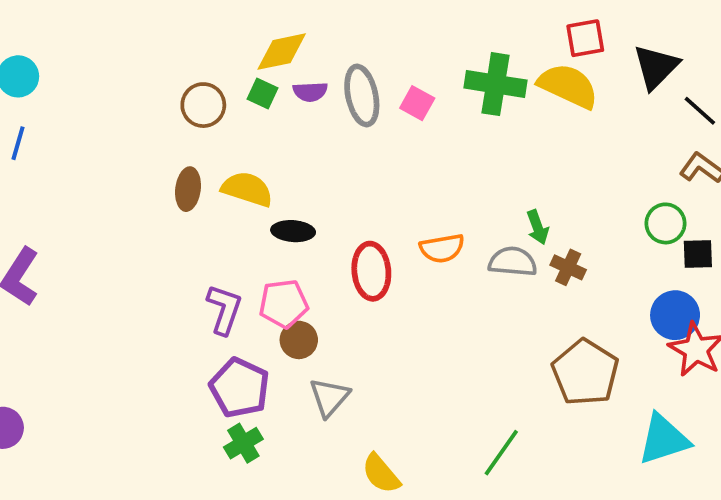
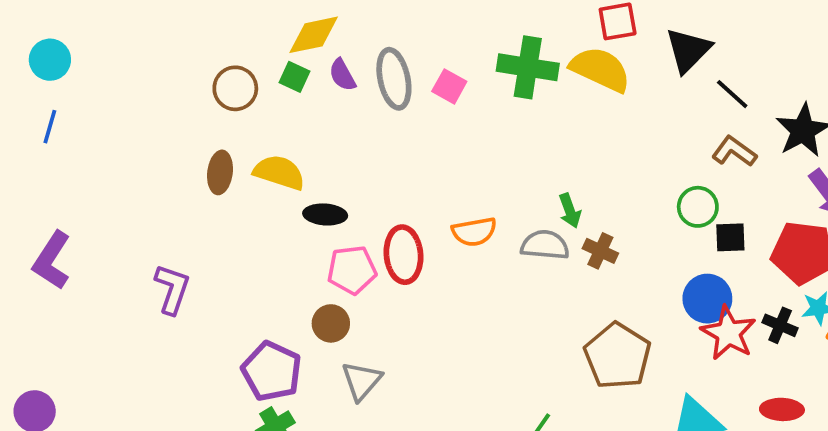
purple semicircle: (310, 92) -> (342, 75), turned 64
pink pentagon: (284, 304) -> (352, 270), moved
purple L-shape: (224, 309) -> (172, 289), moved

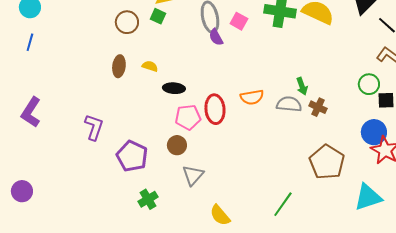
purple semicircle: (342, 75) -> (216, 37), moved
yellow semicircle: (279, 172) -> (150, 66), size x0.6
purple pentagon: (272, 371) -> (132, 156), moved

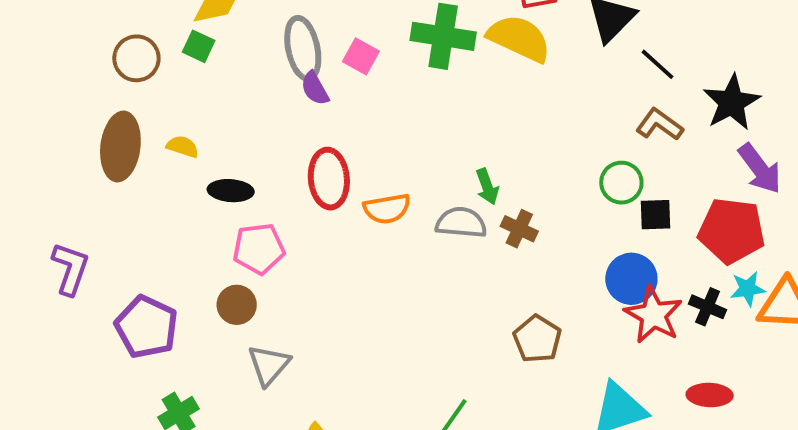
brown ellipse: (119, 66) -> (120, 147), size x1.5
red ellipse: (215, 109) -> (329, 179), moved
brown pentagon: (327, 162) -> (537, 339), size x0.7

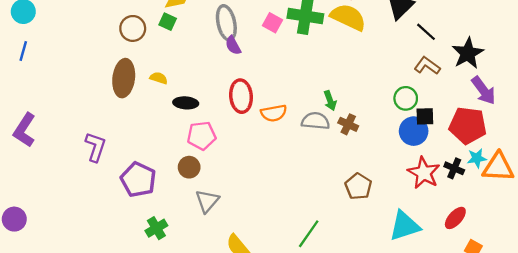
pink square: (361, 56) -> (273, 23), moved
blue circle: (631, 279) -> (414, 131), moved
red ellipse: (710, 395) -> (455, 218), turned -50

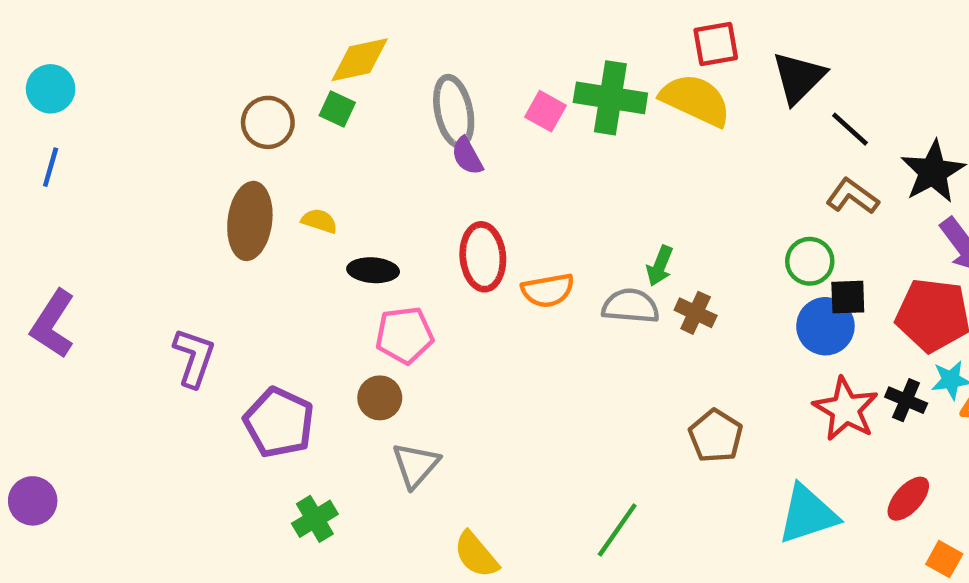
green arrow: (330, 101) -> (660, 266), turned 42

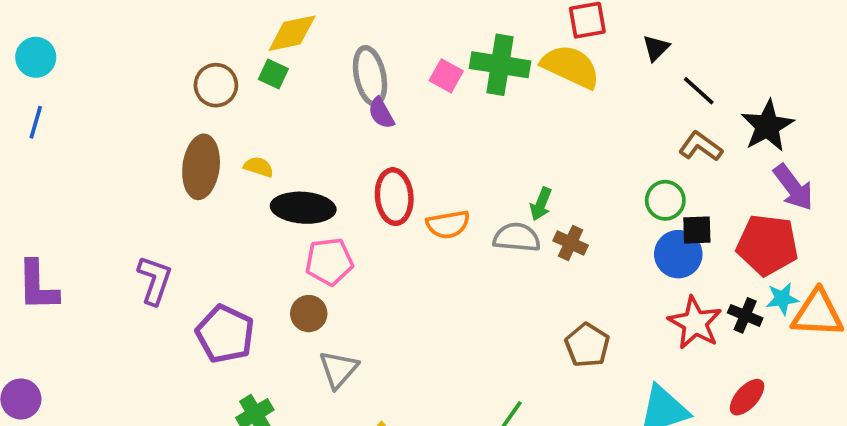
black triangle: (799, 78) -> (656, 48), size x0.6
black ellipse: (373, 270) -> (303, 208), size x1.5
purple L-shape: (53, 324) -> (38, 286), moved, turned -34

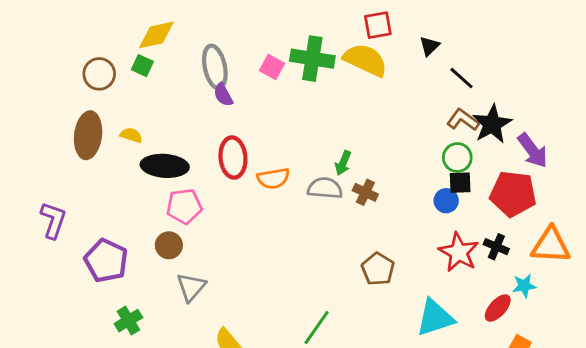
black star: (767, 126) -> (492, 124), moved
green circle: (665, 200) -> (457, 158), moved
blue circle: (678, 254) -> (446, 201), size x0.7
cyan star: (782, 299) -> (524, 286), moved

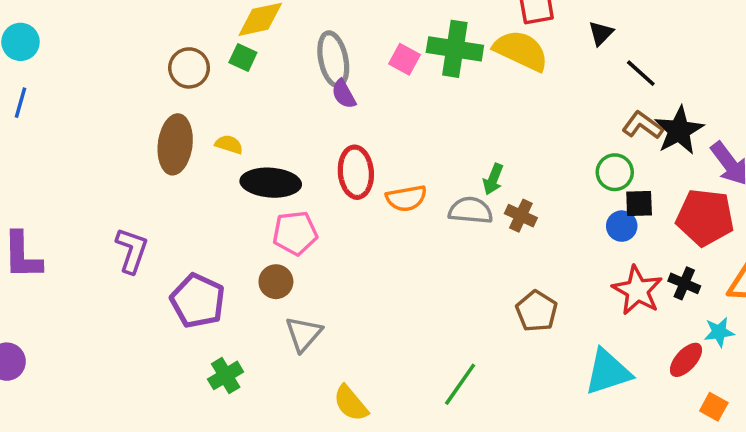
green circle: (457, 158) -> (615, 172), moved

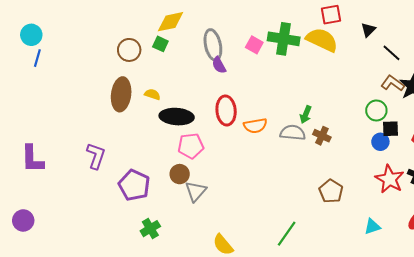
blue line: (20, 103) -> (37, 58), moved
gray triangle: (304, 334) -> (196, 191), moved
cyan triangle: (608, 372) -> (372, 227), size x0.6

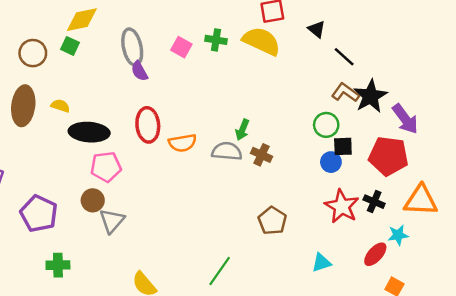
black triangle: (368, 30) -> (317, 29), turned -35
green cross: (284, 39) -> (216, 40), size x0.6
green cross: (150, 229) -> (58, 265), turned 30

